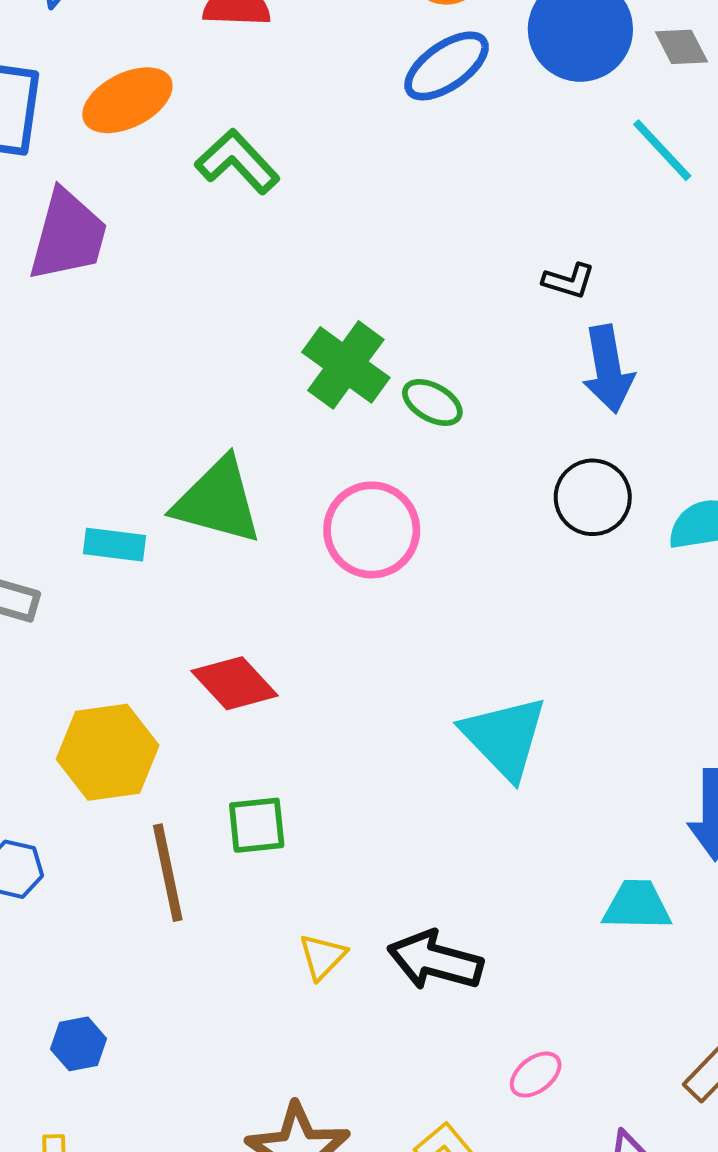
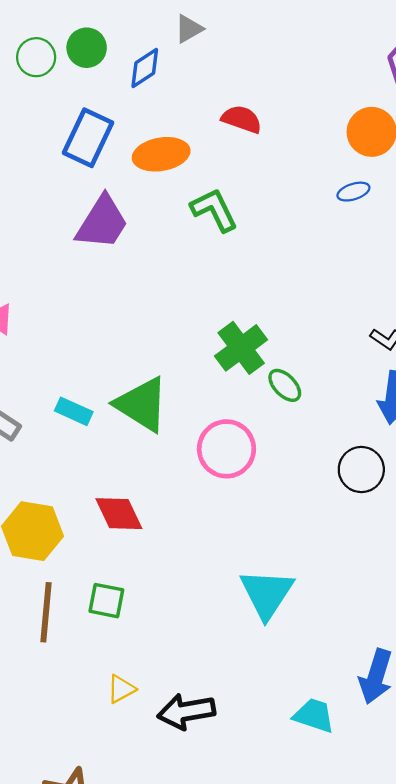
blue ellipse: (447, 66) -> (353, 192), size x0.6
black arrow: (435, 960) -> (186, 711), turned -42

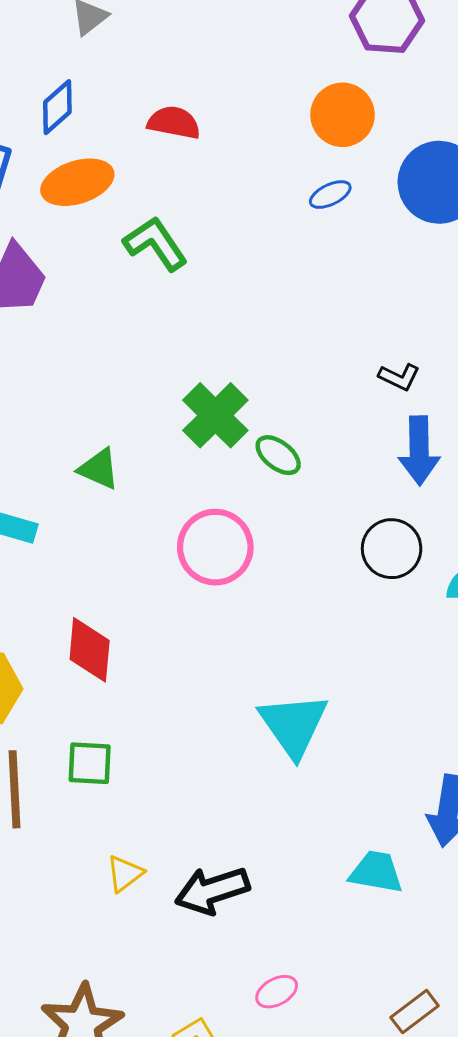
blue diamond: (145, 68) -> (57, 107), moved
green triangle: (142, 404) -> (99, 469), moved, size x0.6
red diamond: (119, 514) -> (90, 650), turned 39

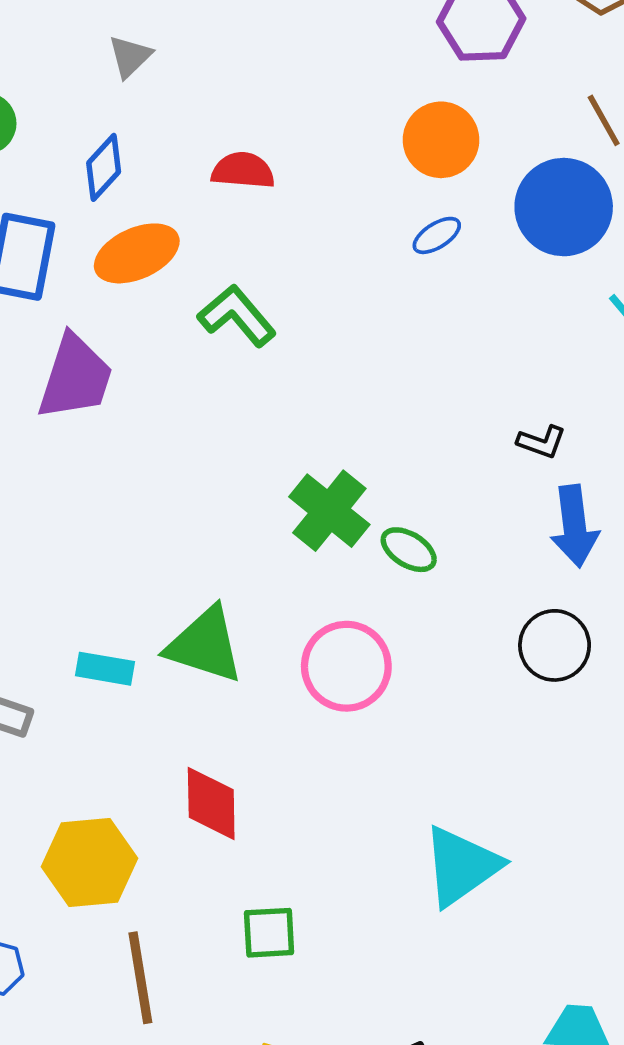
green triangle: (99, 469) -> (205, 645), moved, size x1.6
cyan triangle: (293, 725) -> (461, 866), turned 36
green square: (90, 763) -> (269, 933), moved

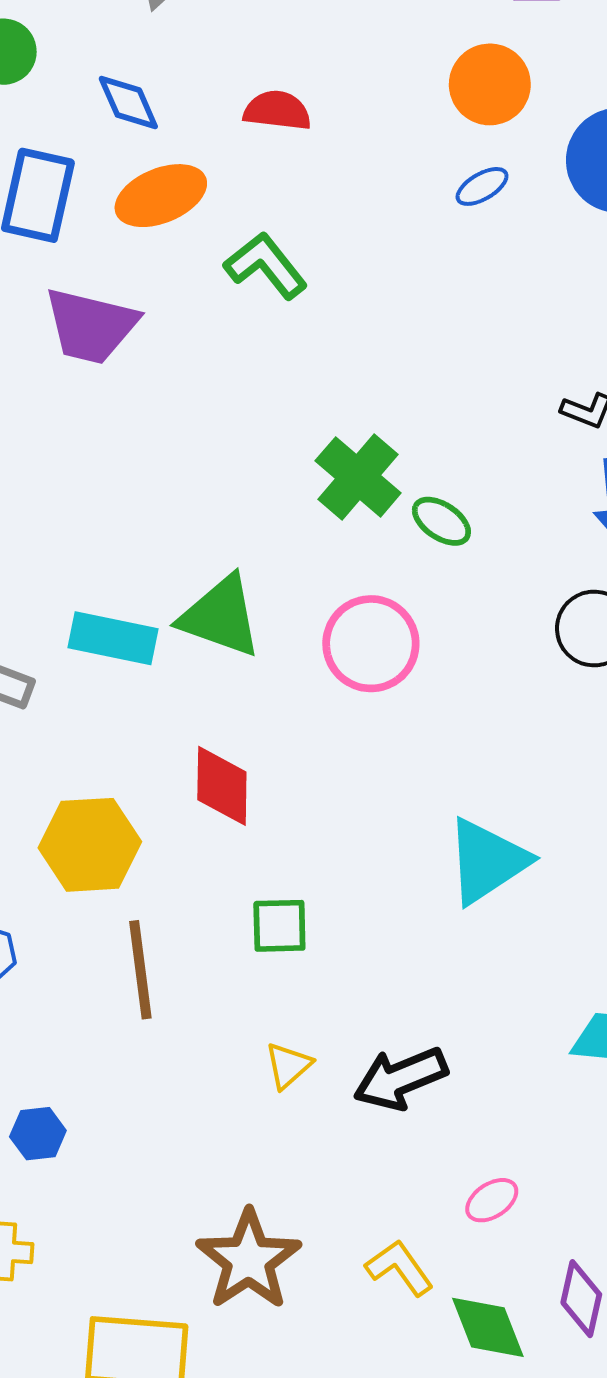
blue diamond: (104, 167) -> (128, 102), turned -68
purple trapezoid: (75, 377) -> (91, 326), turned 84
cyan rectangle: (105, 669) -> (113, 638), size x1.4

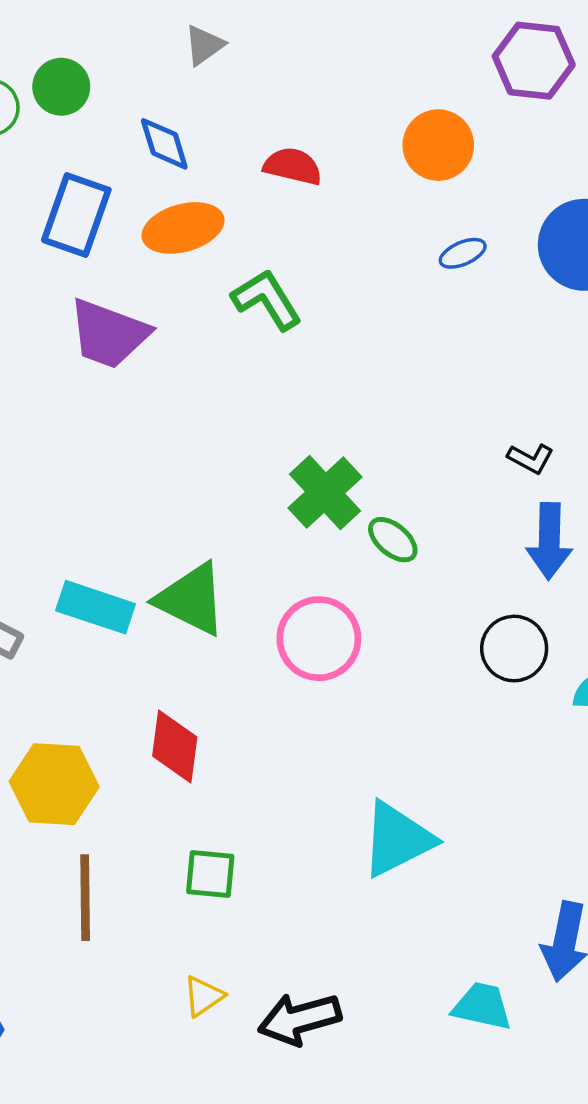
orange circle: (490, 84) -> (438, 145), moved

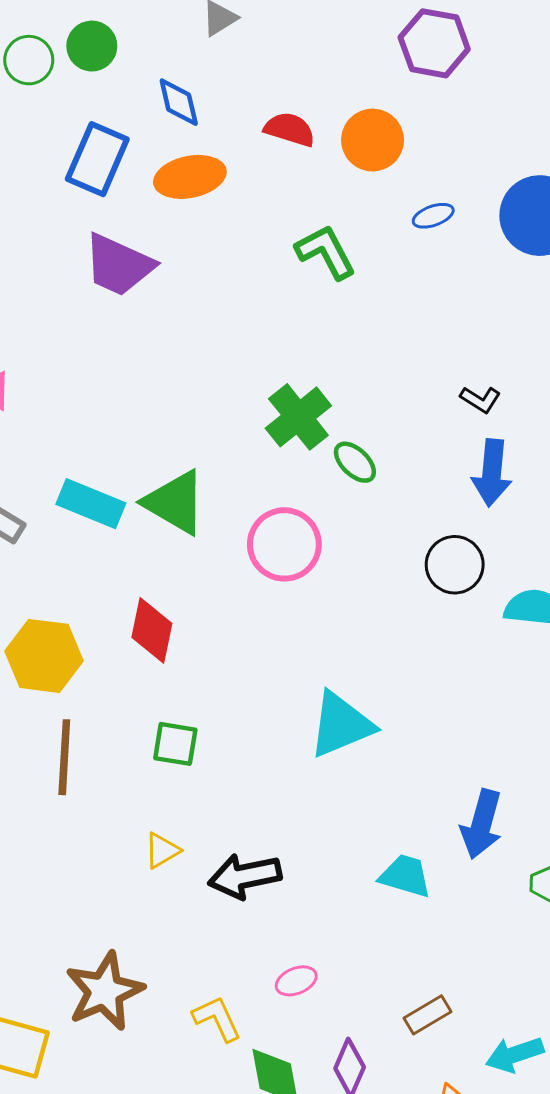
purple hexagon: (534, 61) -> (434, 43), moved
orange circle: (438, 145) -> (373, 140), moved
green L-shape: (267, 300) -> (326, 252), moved

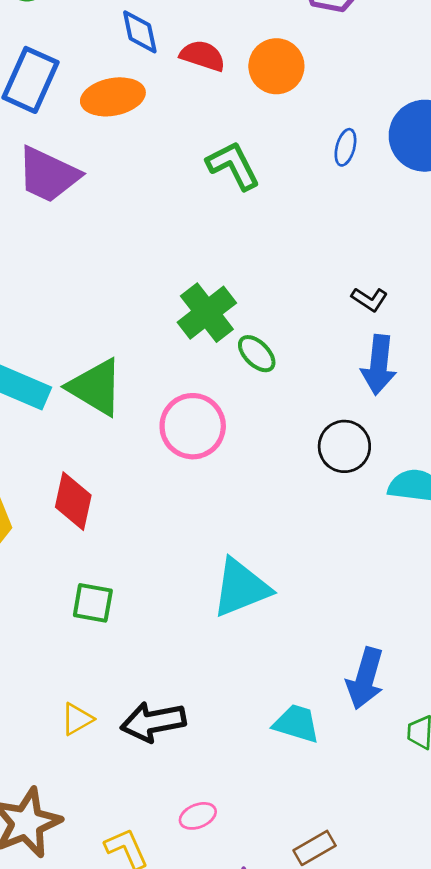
blue diamond: (179, 102) -> (140, 32), moved
blue ellipse: (433, 216) -> (345, 147), moved, turned -56
yellow triangle: (162, 851) -> (77, 719), moved

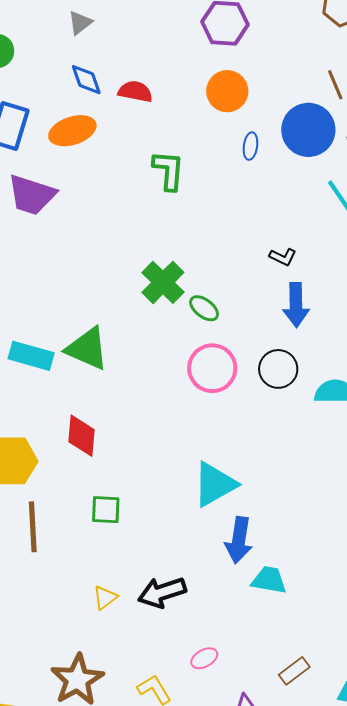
orange circle: (276, 66) -> (227, 91), moved
green L-shape: (233, 166) -> (169, 170), turned 39
pink circle: (193, 426) -> (212, 368), moved
blue arrow: (365, 678) -> (239, 540), moved

